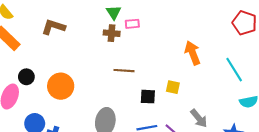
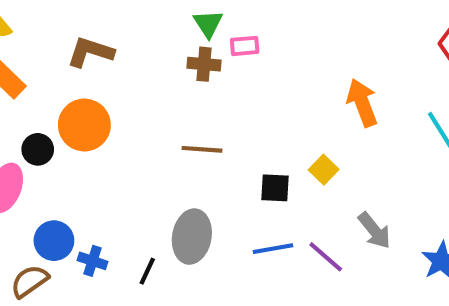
brown line: (124, 71) -> (202, 149), moved
orange circle: (61, 86) -> (84, 125), moved
yellow square: (173, 87) -> (324, 170), turned 32

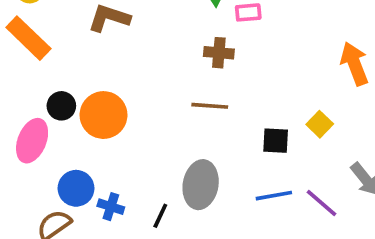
brown cross: (204, 64) -> (219, 53), moved
orange circle: (84, 125) -> (104, 115), moved

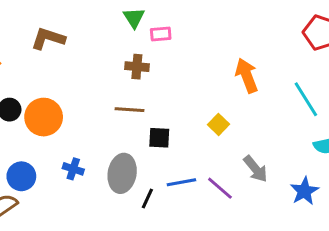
black square: (276, 141) -> (159, 138), moved
blue cross: (111, 207) -> (73, 169), moved
black line: (160, 216) -> (147, 199), moved

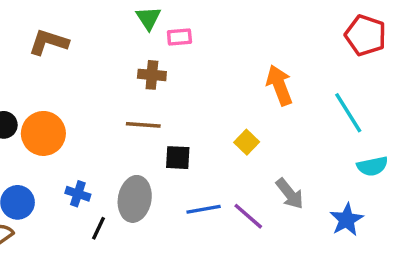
black line: (147, 199) -> (99, 228), moved

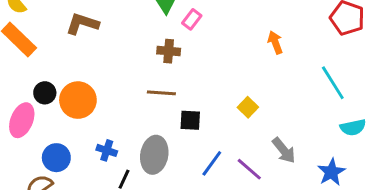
pink rectangle: (179, 37) -> (192, 19), turned -48
orange arrow: (279, 85) -> (275, 42), moved, size x0.7
blue line: (204, 209) -> (212, 163), turned -44

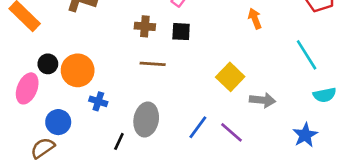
brown cross: (169, 51) -> (145, 26), moved
yellow square: (248, 107) -> (230, 77), size x1.5
black square: (190, 120) -> (181, 32), moved
blue cross: (107, 150) -> (98, 101), moved
gray arrow: (284, 150) -> (263, 100), moved, turned -45

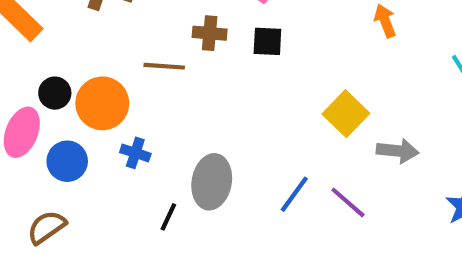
brown line: (153, 64) -> (164, 66), moved
blue circle: (58, 122) -> (67, 161), moved

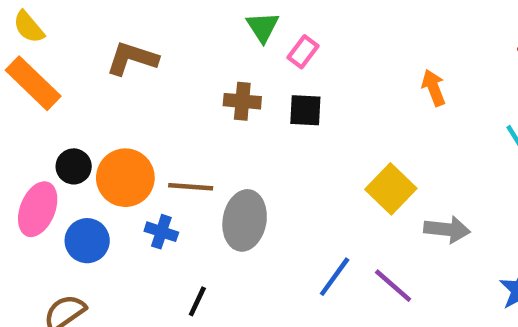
brown line: (164, 66) -> (191, 187), moved
gray ellipse: (212, 182) -> (245, 220), moved

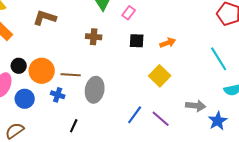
pink rectangle: (303, 52) -> (129, 13), moved
orange arrow: (434, 88) -> (168, 43), moved, turned 91
black square: (305, 110) -> (137, 41), moved
gray arrow: (447, 229) -> (196, 106), moved

